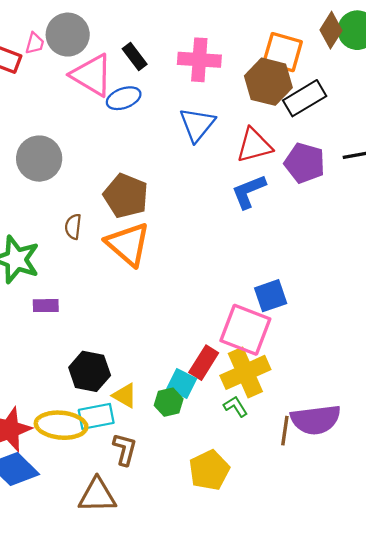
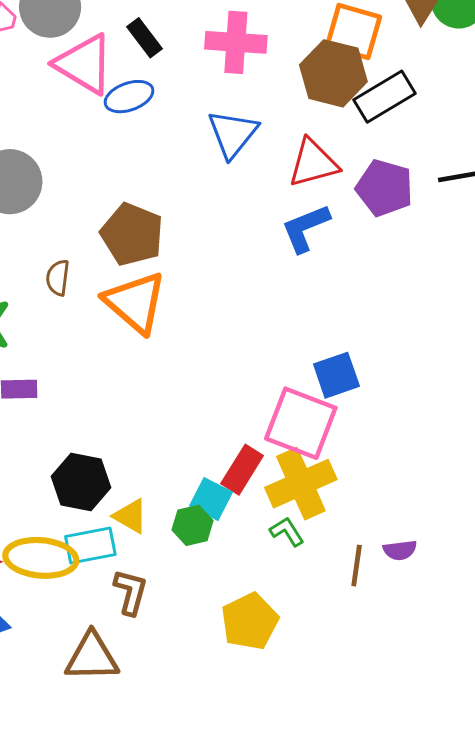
purple semicircle: (316, 420) -> (400, 550), size x0.5

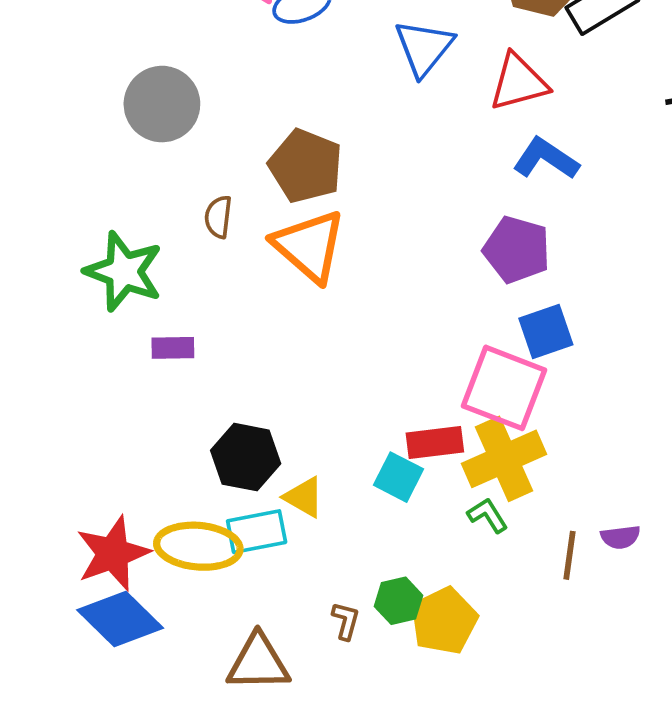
purple pentagon: (384, 188) -> (517, 250), moved
blue L-shape: (305, 228) -> (546, 159), moved, turned 56
red rectangle: (242, 470) -> (435, 442), turned 51
green hexagon: (192, 525) -> (398, 601), moved
brown L-shape: (131, 592) -> (346, 621), moved, size x0.7

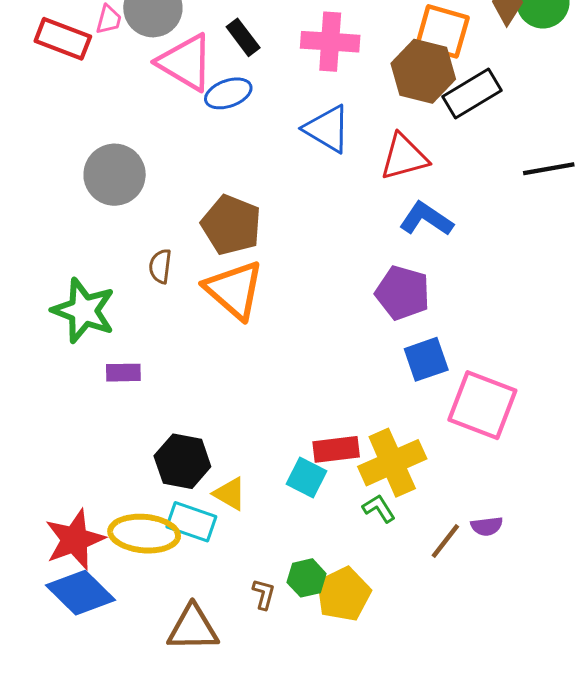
blue triangle: (424, 48) -> (327, 129), turned -38
pink square: (504, 388) -> (482, 405), moved
cyan rectangle: (257, 532) -> (191, 522), turned 30
brown line: (569, 555) -> (445, 541), turned 30

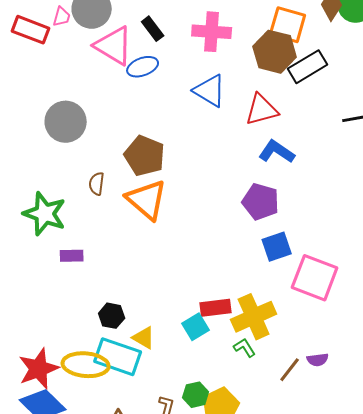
black hexagon: (182, 461) -> (112, 316), size x0.7
cyan square: (307, 477) -> (196, 327), turned 32
cyan rectangle: (191, 522) -> (118, 357), size x1.4

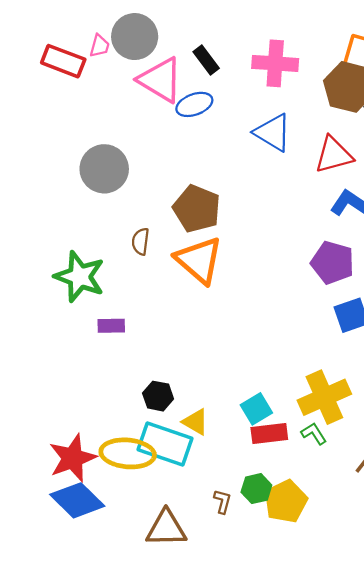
red rectangle: (216, 308) -> (269, 434), moved

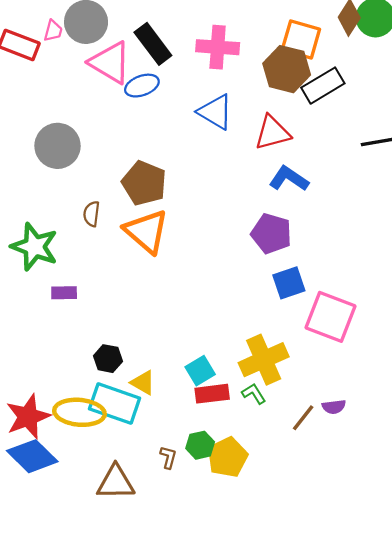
black rectangle: (206, 60) -> (153, 44), size x1.5

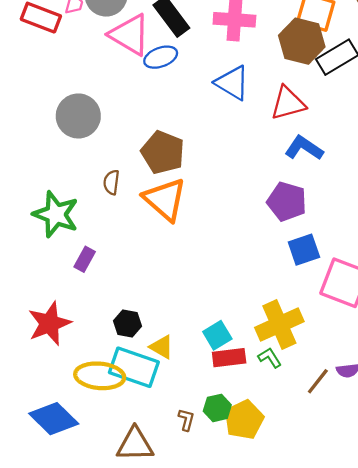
purple rectangle: (64, 293) -> (85, 259), turned -60
red star: (28, 417) -> (49, 323), moved

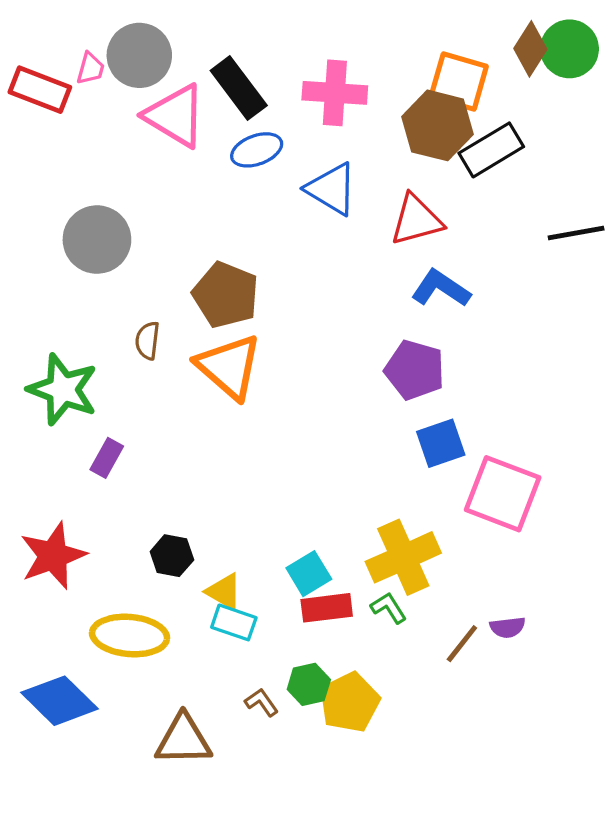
blue ellipse: (161, 57) -> (257, 150), moved
cyan rectangle: (134, 367) -> (234, 622), moved, size x0.6
brown L-shape: (186, 420) -> (262, 702), turned -50

